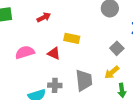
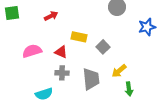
gray square: (117, 48) -> (103, 47), moved
gray cross: (55, 85) -> (62, 73), moved

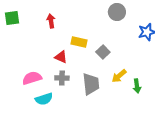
red arrow: (51, 16) -> (51, 21), turned -72
pink semicircle: (32, 51) -> (32, 78), moved
green arrow: (129, 89) -> (137, 86), moved

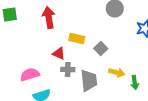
red arrow: (51, 21) -> (49, 18), size x1.5
yellow arrow: (119, 76) -> (117, 72), turned -126
gray cross: (62, 78) -> (68, 70), moved

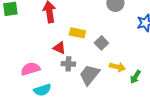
gray trapezoid: (89, 80) -> (89, 75), turned -135
green arrow: (135, 82) -> (135, 77), turned 40

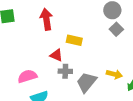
gray square: (101, 43) -> (116, 29), moved

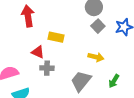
yellow arrow: (114, 74) -> (96, 57), moved
gray trapezoid: (86, 82) -> (81, 81), moved

